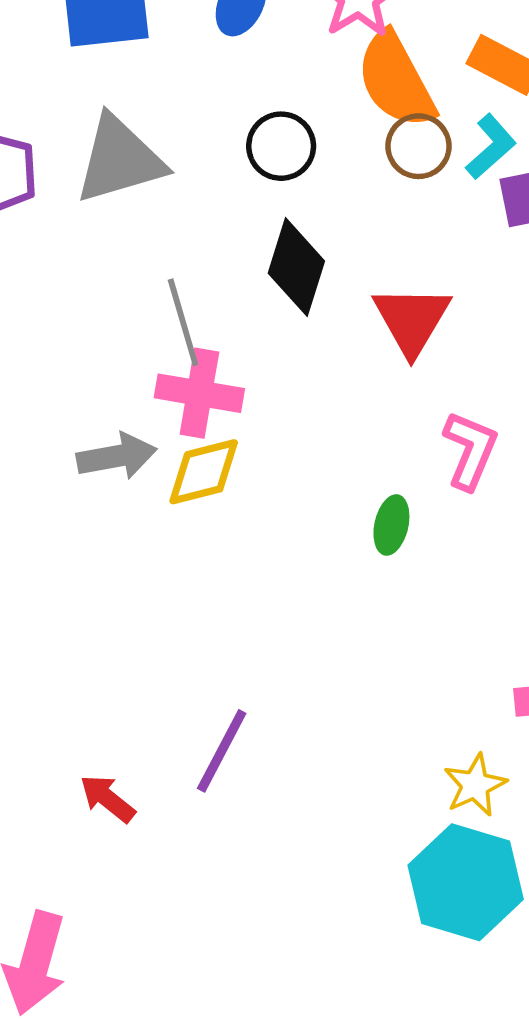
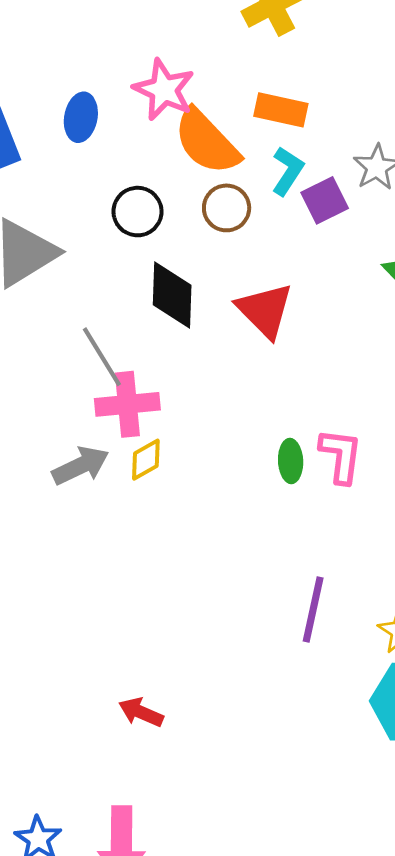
brown circle: (418, 146) -> (227, 208), moved
pink L-shape: (470, 450) -> (341, 456), moved
yellow diamond: (204, 472) -> (146, 460), size x0.7
purple line: (222, 751) -> (313, 609), moved

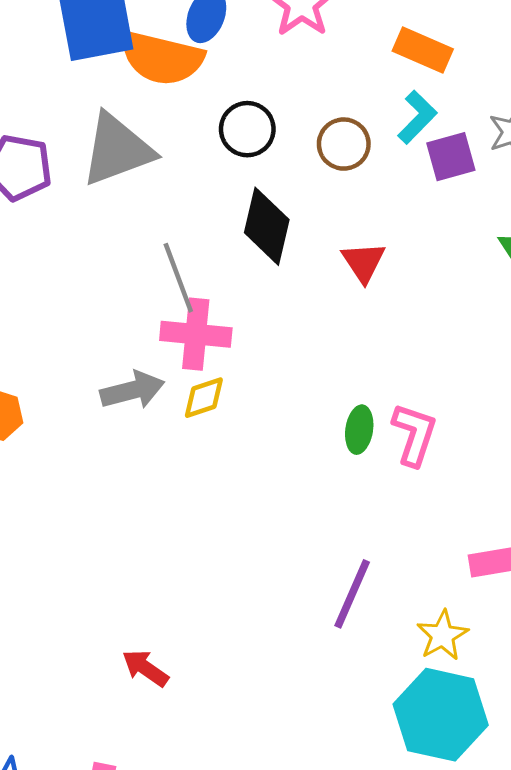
orange semicircle: (207, 142) -> (162, 58), moved, turned -44
red triangle: (265, 310) -> (363, 262), size x0.7

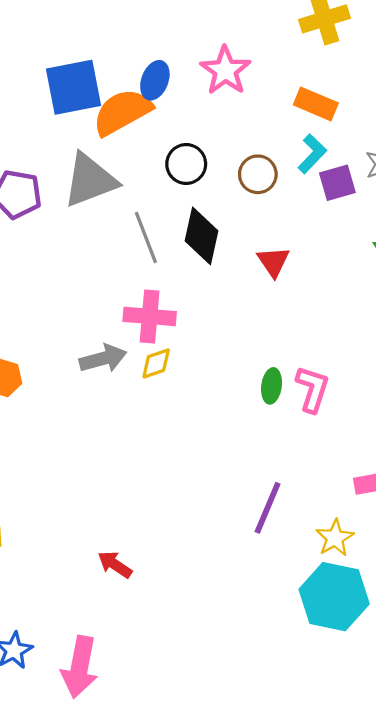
orange semicircle: (162, 58) -> (122, 112), turned 138
gray line: (178, 278) -> (146, 237), moved

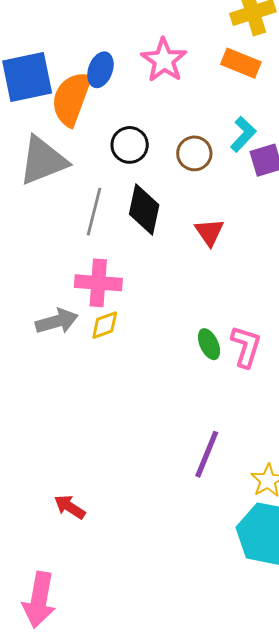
orange rectangle: (316, 104) -> (241, 63), moved
orange semicircle: (122, 112) -> (71, 99), turned -40
gray line: (146, 237) -> (94, 212), turned 36
green ellipse: (272, 386) -> (209, 344), turned -32

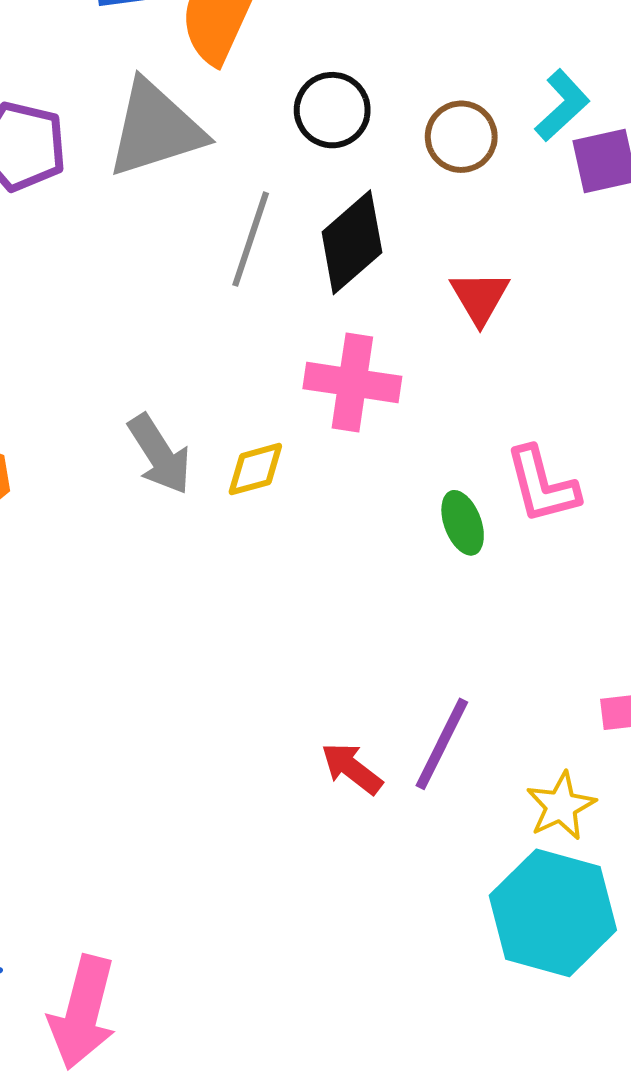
black diamond: (144, 210) -> (352, 242), turned 33
pink cross: (98, 283) -> (352, 382), moved
gray arrow: (57, 321) -> (160, 454), turned 69
pink L-shape: (246, 347) -> (542, 485), moved, turned 144
red arrow: (70, 507) -> (352, 768), moved

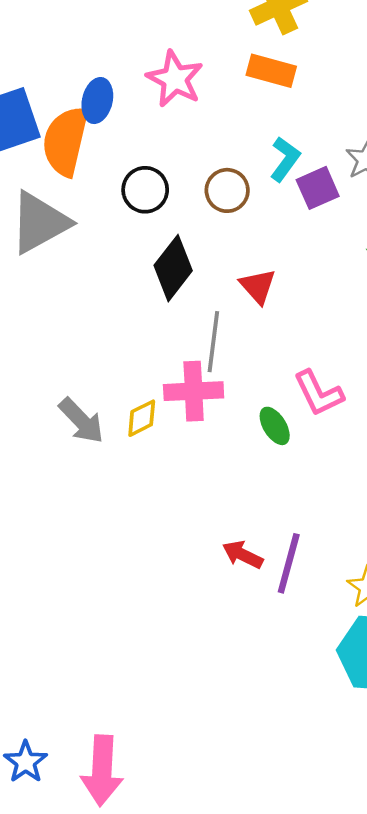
gray line: (251, 239) -> (213, 342), moved
pink cross: (352, 382) -> (194, 391), moved
red arrow: (352, 768) -> (243, 555), moved

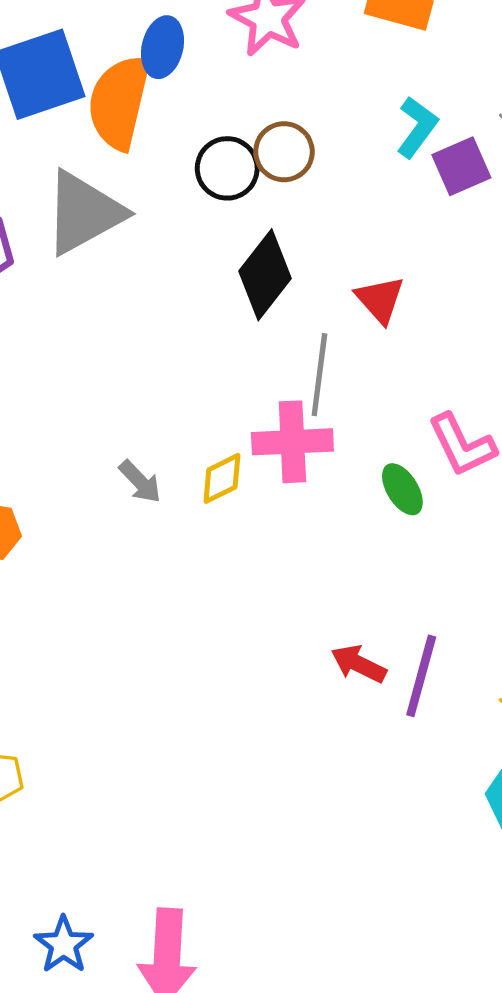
brown circle: (227, 190) -> (284, 152), moved
gray arrow: (81, 421) -> (140, 482), size x0.7

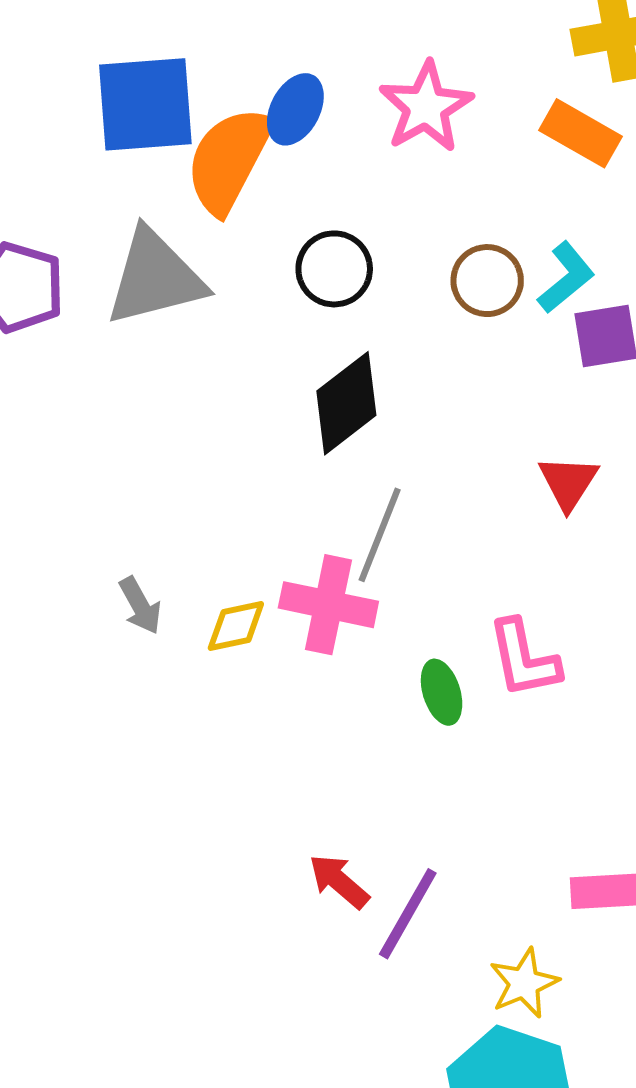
brown circle: (284, 152) -> (487, 281), moved
red triangle: (380, 300) -> (568, 482), moved

